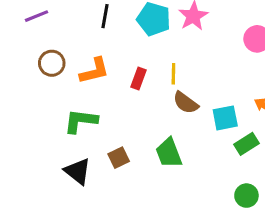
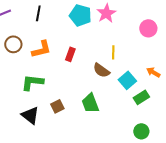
black line: (105, 16) -> (38, 13), moved
yellow line: (173, 74) -> (113, 52), moved
cyan square: (225, 118) -> (127, 80), turned -30

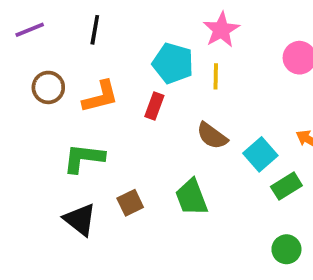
cyan pentagon: (80, 15) -> (173, 63), moved
yellow line: (113, 52) -> (216, 76), moved

